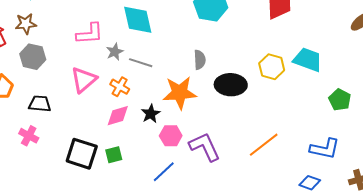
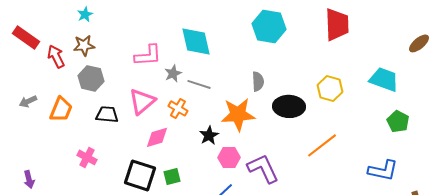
cyan trapezoid: (308, 60) -> (384, 79), moved
black trapezoid: (40, 104) -> (107, 114), moved
pink diamond: (118, 116) -> (157, 137), moved
orange line: (264, 145) -> (322, 145), moved

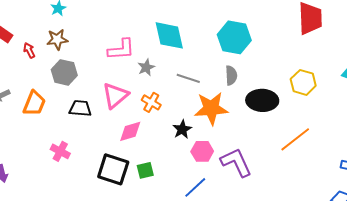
cyan hexagon: (269, 26) -> (234, 37), moved
red arrow: (56, 56) -> (29, 50), size x0.7
gray line: (199, 84) -> (188, 78), moved

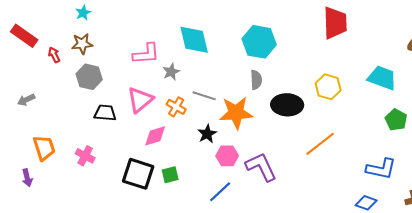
gray line: (188, 78) -> (204, 96), moved
orange trapezoid: (34, 103) -> (44, 148), moved, turned -40

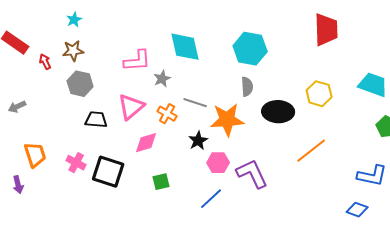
black square: (138, 174) -> (108, 172), moved

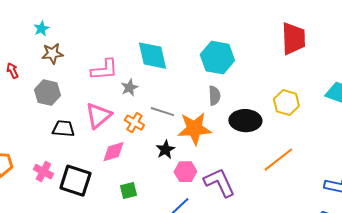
brown star: (73, 51) -> (52, 54), moved

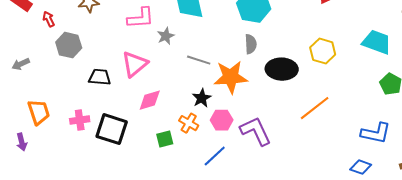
gray hexagon: (47, 93) -> (69, 45), moved
orange cross: (134, 123) -> (189, 123), moved
pink cross: (43, 172) -> (80, 120), turned -36

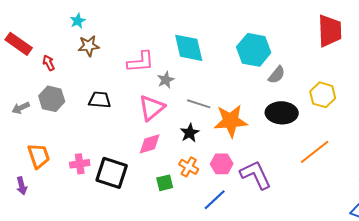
gray semicircle: (251, 44) -> (277, 75), moved, turned 42
gray hexagon: (69, 45) -> (52, 99), moved
pink triangle: (135, 64) -> (152, 108), moved
black trapezoid: (100, 77) -> (100, 100), moved
black star: (202, 98) -> (190, 133), moved

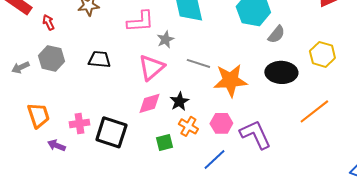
black star: (190, 133) -> (179, 101), moved
purple arrow: (22, 186) -> (56, 145), moved, turned 126

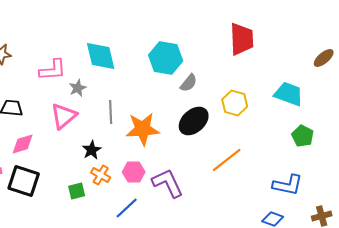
gray line: (198, 63) -> (111, 112), turned 70
black ellipse: (281, 72) -> (194, 121), turned -44
pink diamond: (149, 103) -> (23, 144), moved

